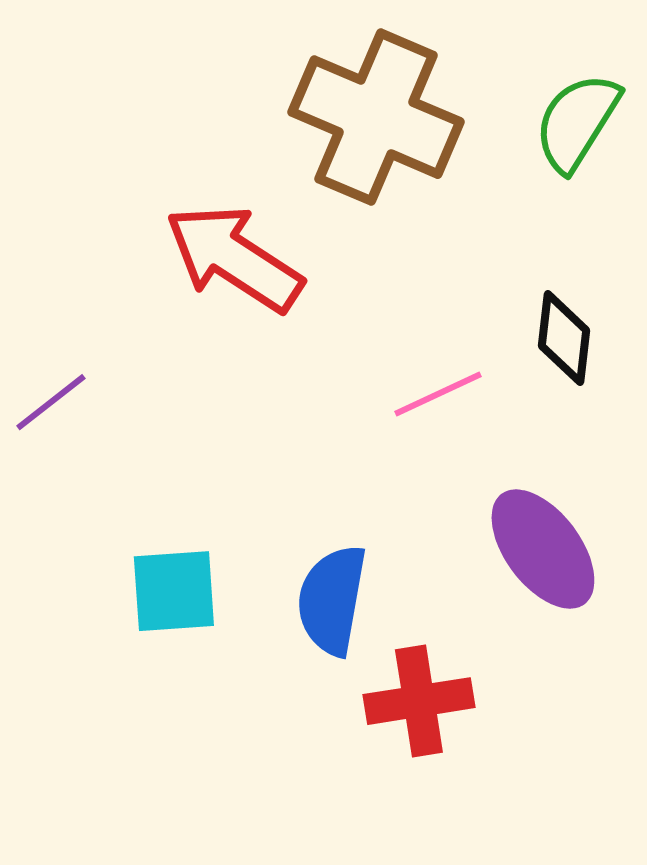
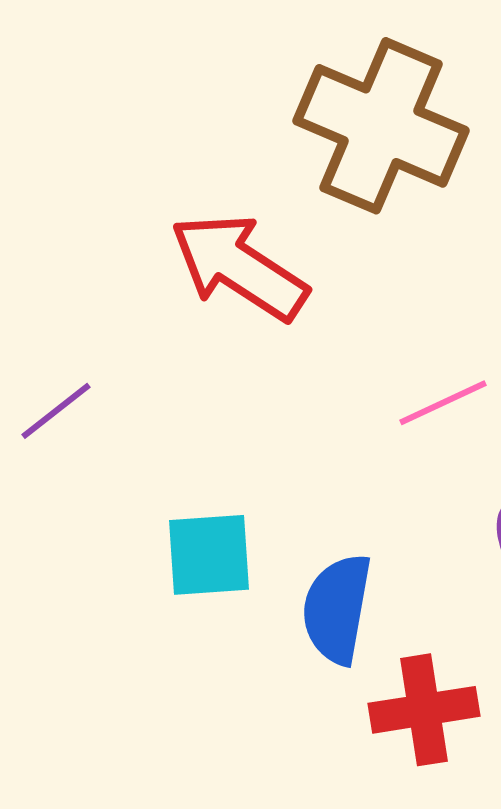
cyan square: (174, 591) -> (209, 555), moved

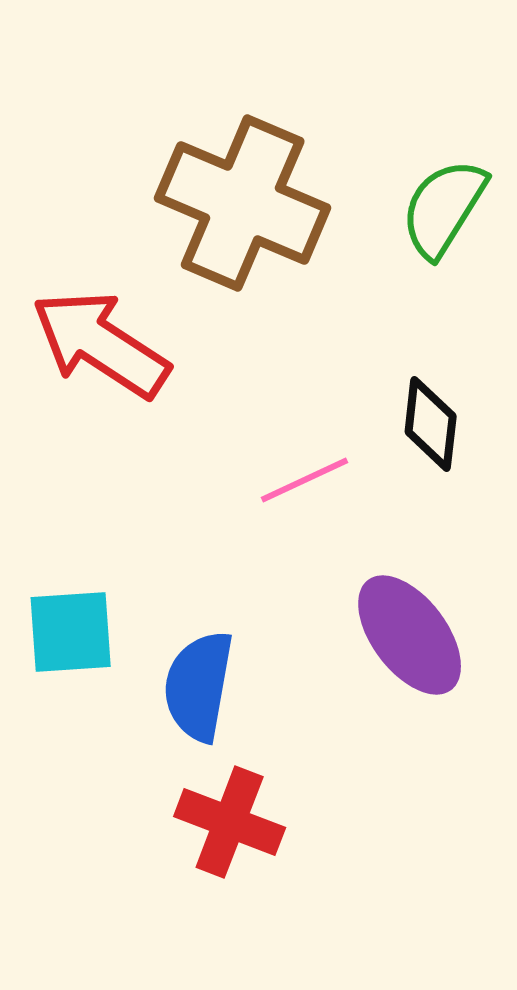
red cross: (424, 710) -> (230, 822), moved, turned 30

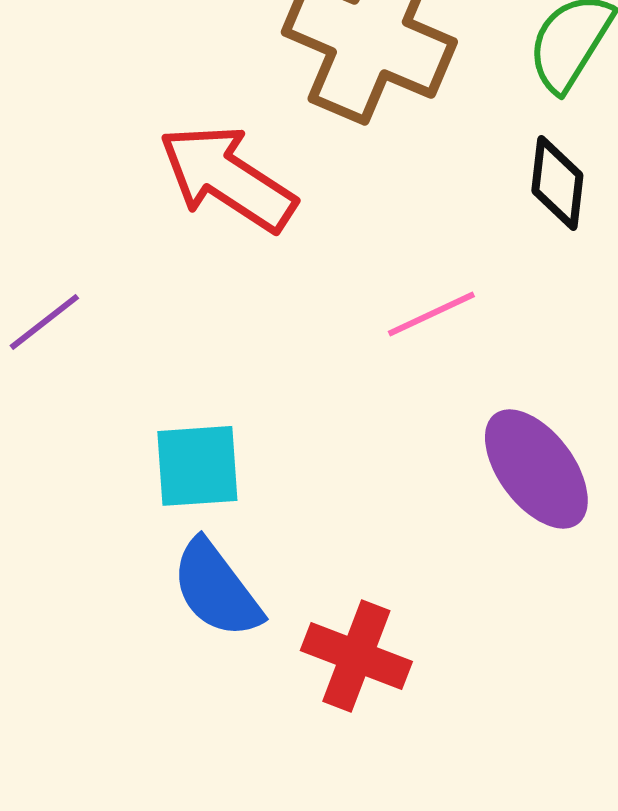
black diamond: (431, 424) -> (557, 183), moved
blue semicircle: (199, 686) -> (216, 589), moved, turned -47

